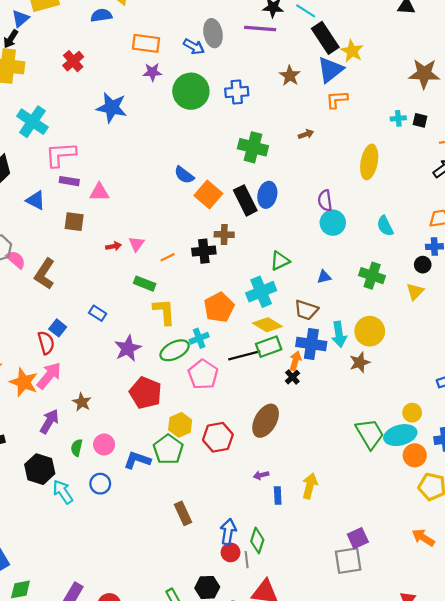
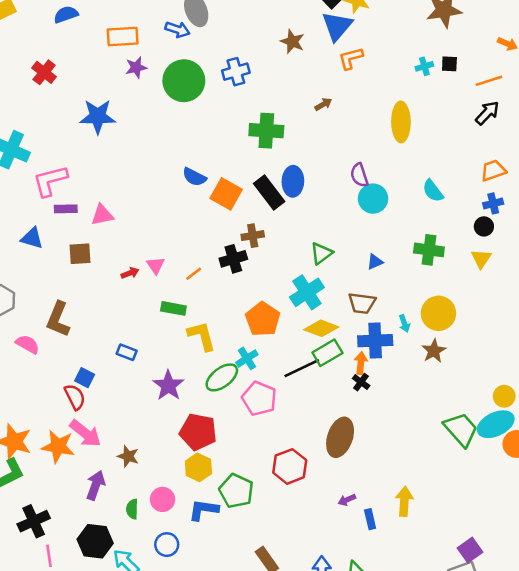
pink semicircle: (16, 260) -> (28, 344), moved
cyan arrow: (339, 334) -> (404, 323), size x0.6
pink arrow: (49, 376) -> (85, 433), turned 100
yellow hexagon: (180, 425) -> (198, 467), moved

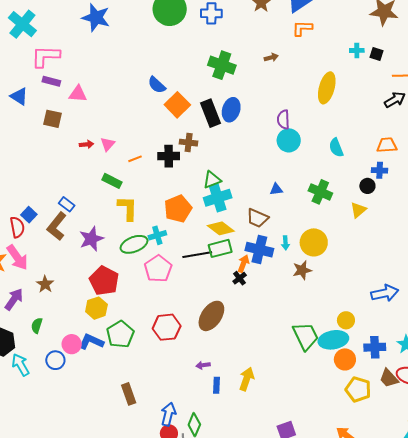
green triangle: (321, 253) -> (212, 180), moved
brown L-shape: (58, 319) -> (57, 226), moved
pink circle: (163, 499) -> (72, 344), moved

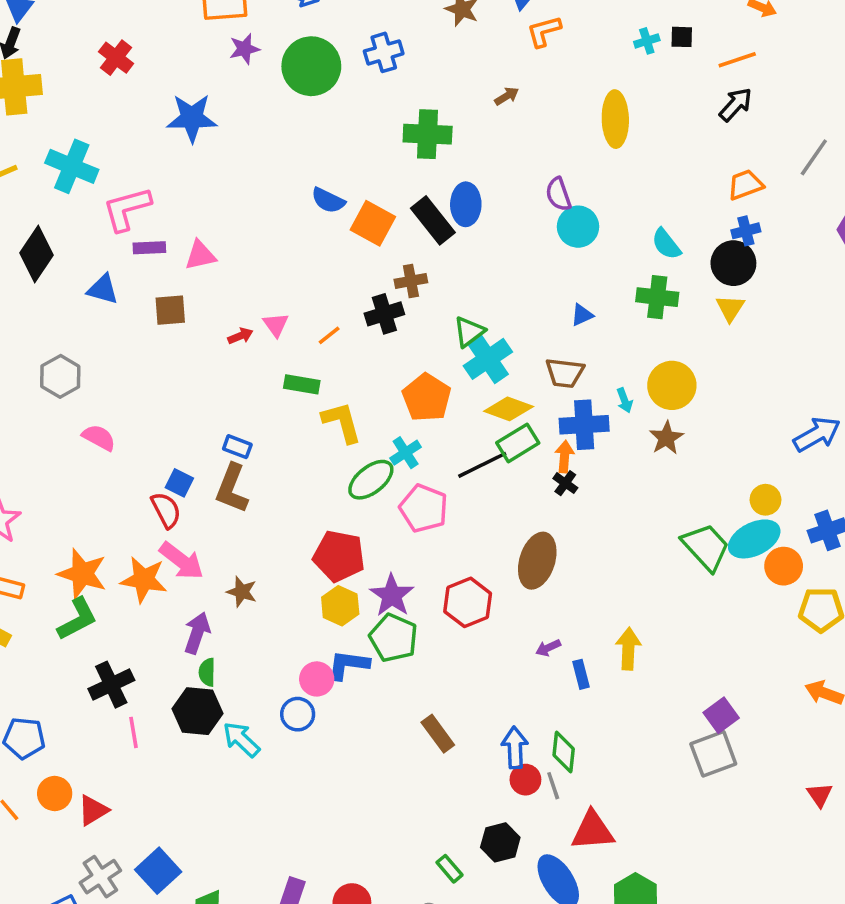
cyan semicircle: (336, 148) -> (666, 244), moved
black circle: (367, 186) -> (733, 263), size x1.6
purple star: (91, 239) -> (392, 595), moved
green semicircle: (37, 325) -> (207, 672), moved

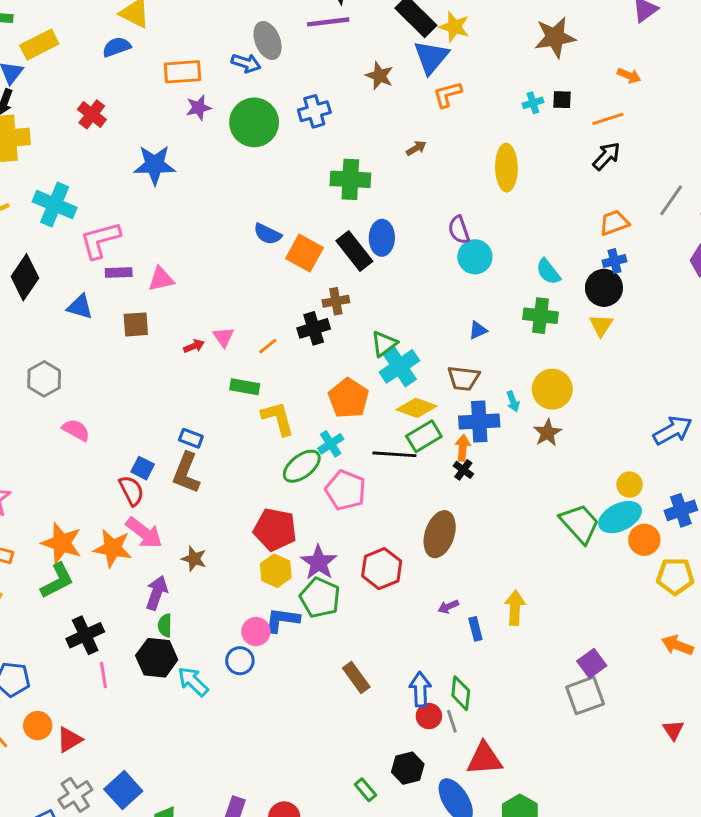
black line: (482, 465) -> (394, 454), turned 30

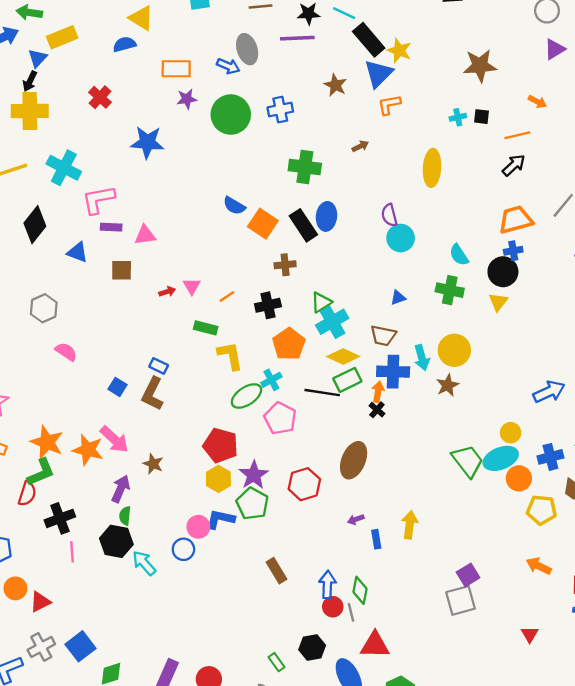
orange trapezoid: (614, 223) -> (516, 220), size x1.4
black cross: (314, 328) -> (268, 305), moved
cyan arrow: (513, 401) -> (422, 358), size x1.5
red semicircle: (131, 491) -> (27, 494), moved, turned 40

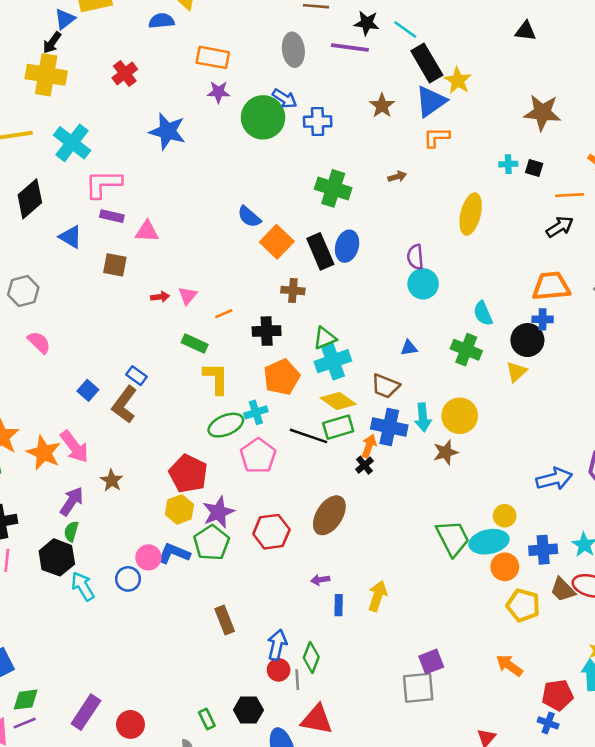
blue arrow: (228, 66) -> (285, 99), moved

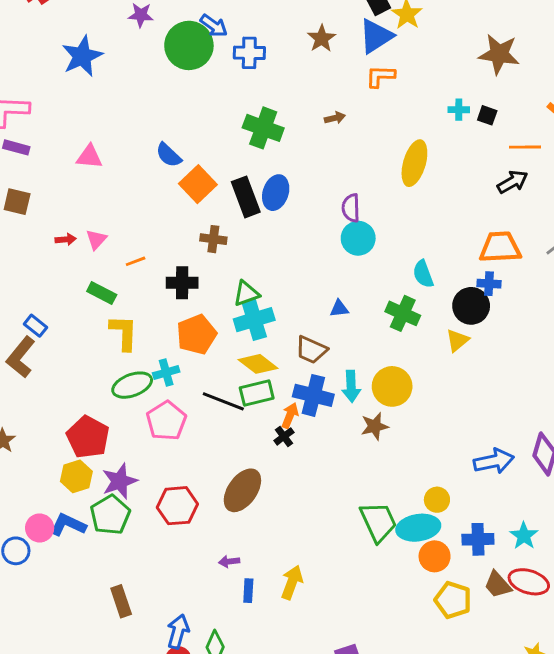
blue star: (167, 131) -> (82, 56), turned 30
pink triangle: (147, 231) -> (89, 157), moved

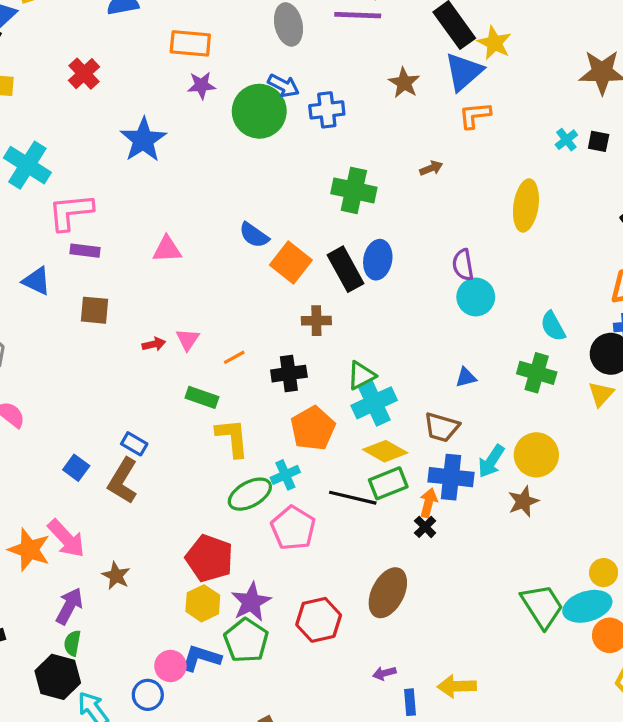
cyan cross: (459, 110) -> (566, 140), turned -30
cyan arrow: (351, 386) -> (491, 461), turned 44
yellow arrow: (292, 582) -> (457, 686), turned -104

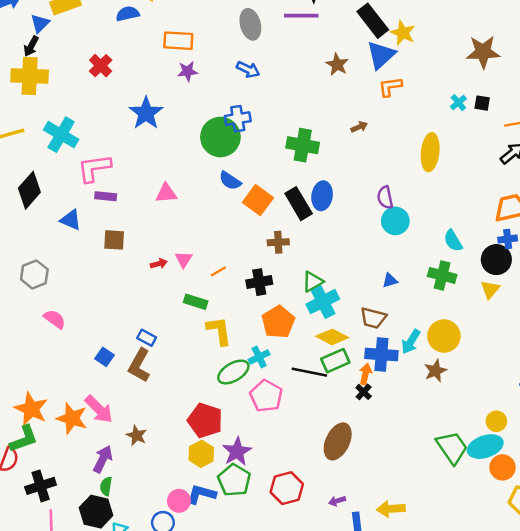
blue cross: (327, 110) -> (238, 119), moved
green circle: (259, 111) -> (220, 137), moved
red hexagon: (319, 620) -> (287, 488), moved

